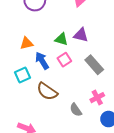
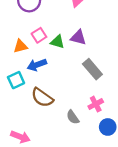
pink square: (64, 60) -> (39, 35), moved
blue arrow: (42, 61) -> (37, 65), turned -78

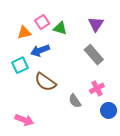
purple triangle: (78, 37) -> (96, 24), moved, turned 49

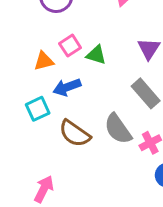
gray semicircle: (75, 101) -> (118, 129), moved, size x1.5
pink arrow: (24, 120) -> (44, 189), turned -84

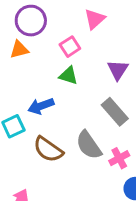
pink square: (70, 46) -> (70, 47), moved
orange triangle: (44, 61) -> (19, 49), moved

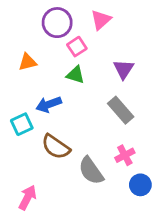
purple circle: (31, 21) -> (57, 23), moved
orange triangle: (19, 49) -> (27, 62), moved
gray semicircle: (89, 145) -> (91, 171), moved

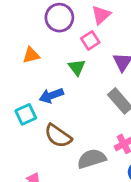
pink square: (77, 47) -> (90, 40), moved
green triangle: (75, 75) -> (77, 67), turned 36
gray semicircle: (91, 171) -> (92, 159), turned 108

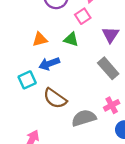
orange triangle: (31, 55) -> (40, 39), moved
green triangle: (77, 67) -> (71, 39), turned -35

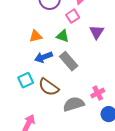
gray rectangle: (108, 68) -> (69, 61), moved
cyan square: (27, 80) -> (26, 80), moved

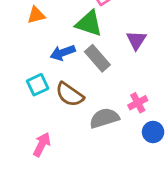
purple triangle: (97, 32) -> (136, 40), moved
orange triangle: (36, 36) -> (36, 15), moved
green triangle: (63, 36) -> (89, 23), size x1.5

